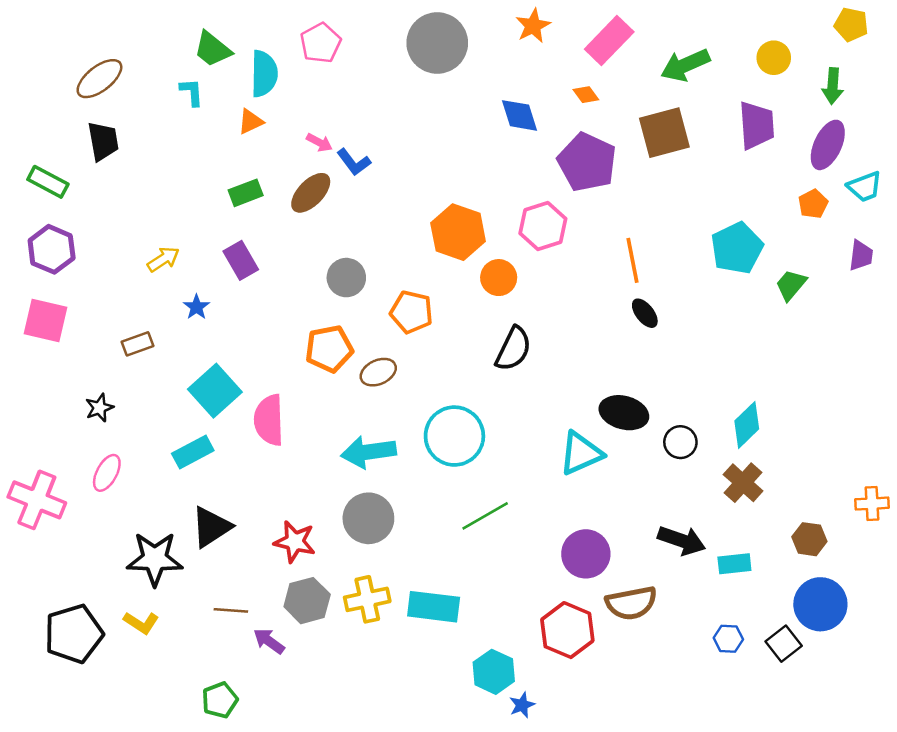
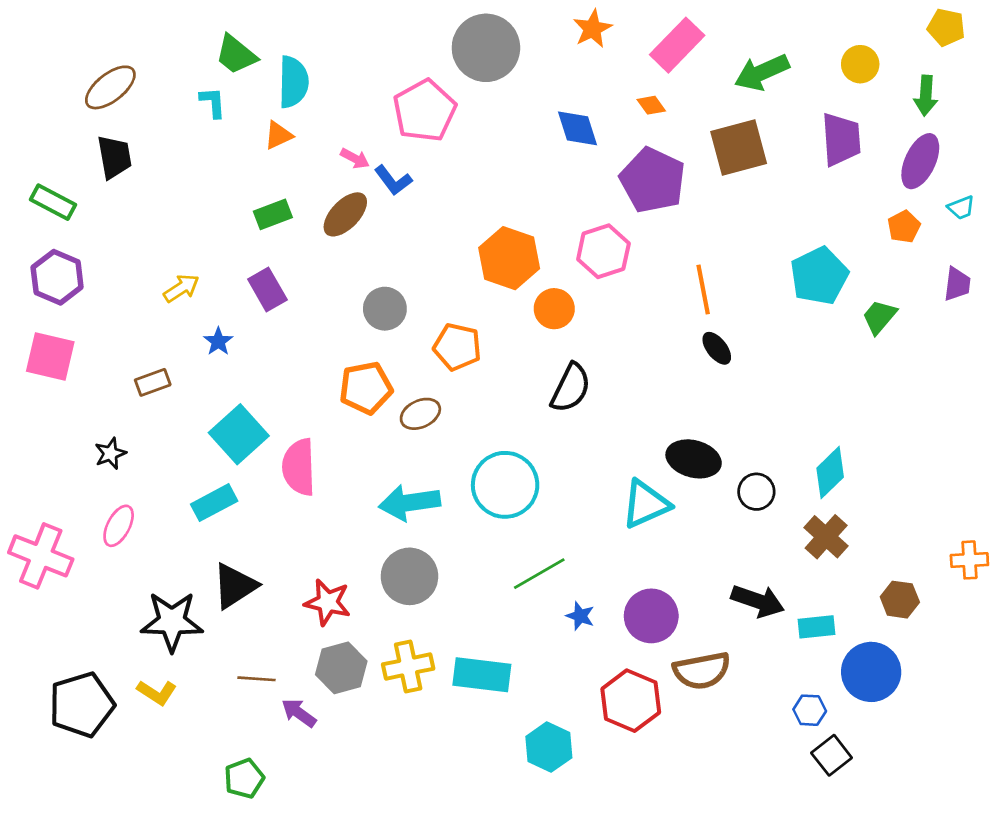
pink pentagon: (321, 43) -> (425, 111), moved, size x1.4
cyan trapezoid: (865, 187) -> (961, 208), size x0.7
blue circle: (820, 604) -> (871, 672), moved
black square: (784, 644) -> (832, 755), moved
blue star: (522, 705) -> (580, 616), moved, turned -30

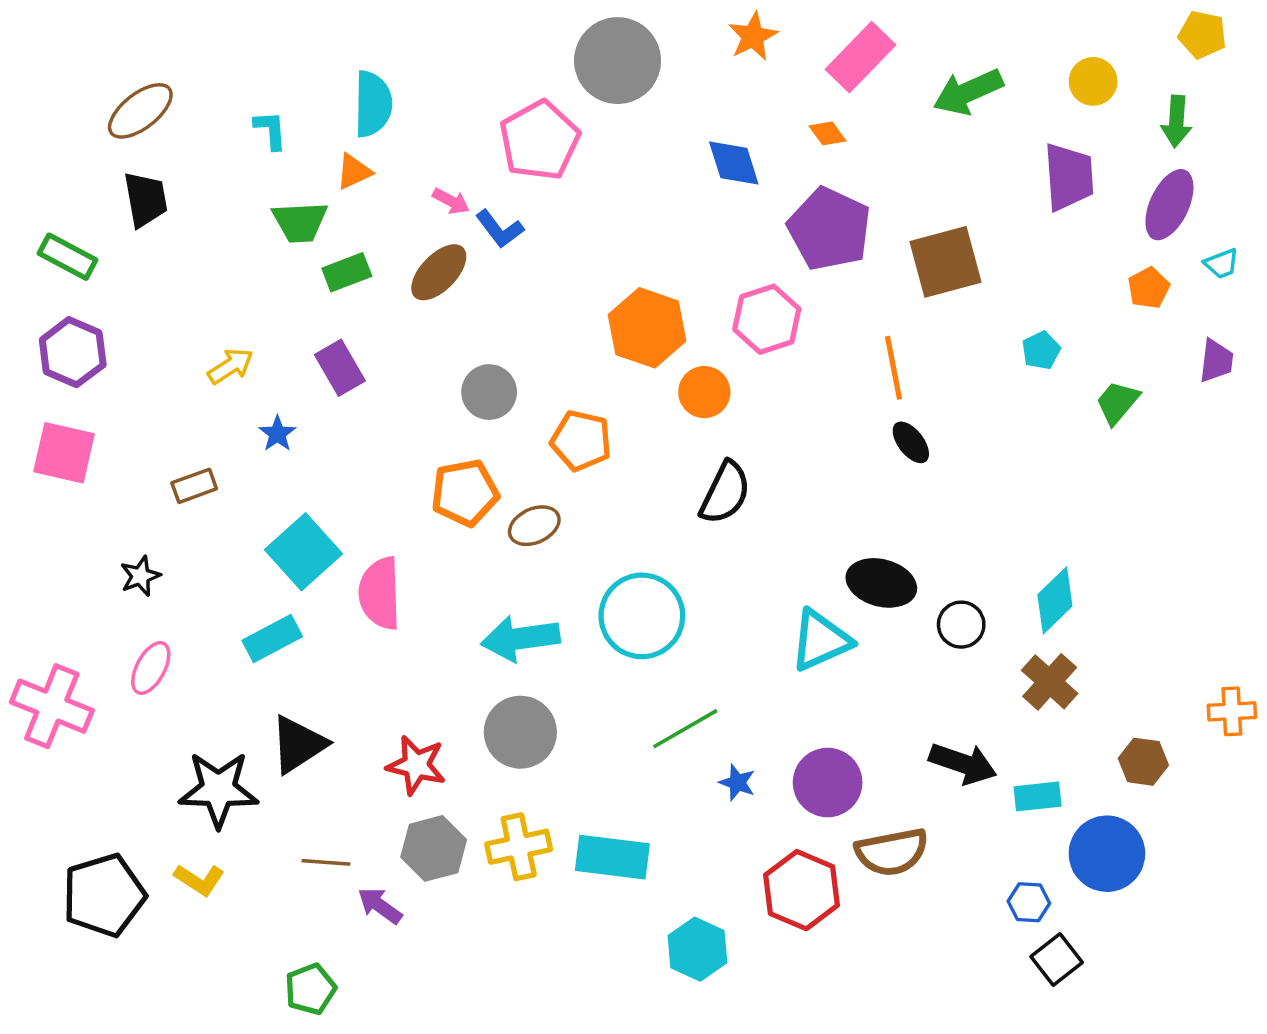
green trapezoid: (236, 55) -> (300, 222), moved, turned -42
brown square: (739, 147) -> (946, 262), moved
cyan pentagon: (819, 276) -> (1041, 350), size x0.5

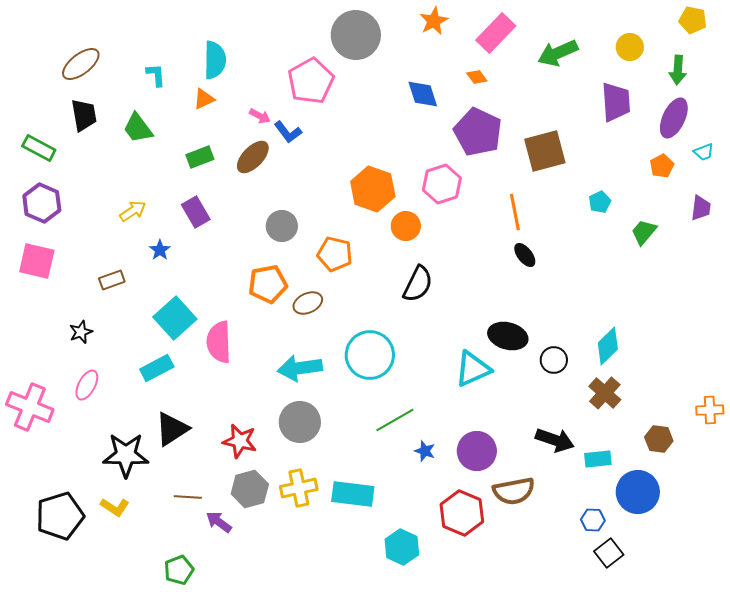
green trapezoid: (300, 222) -> (138, 128), moved, turned 56

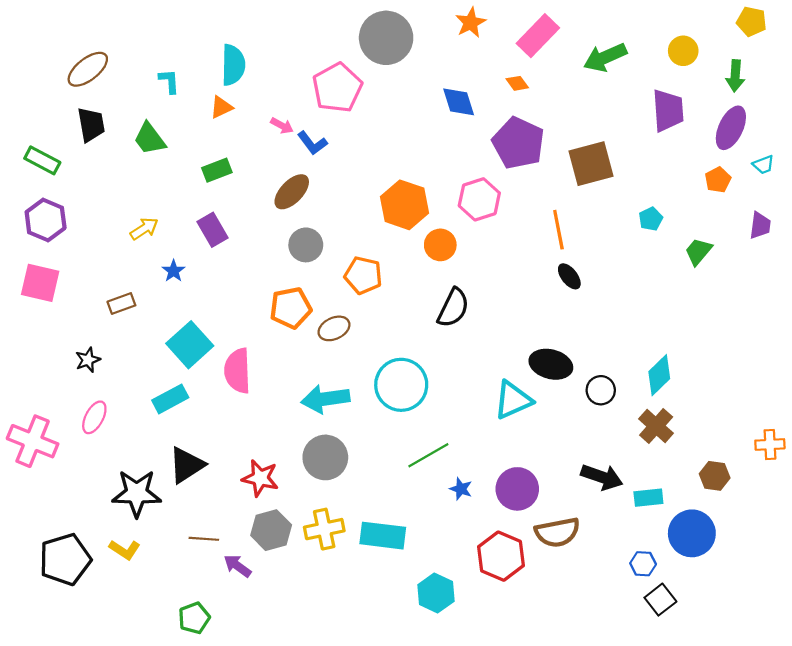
brown ellipse: (253, 157) -> (292, 192), moved

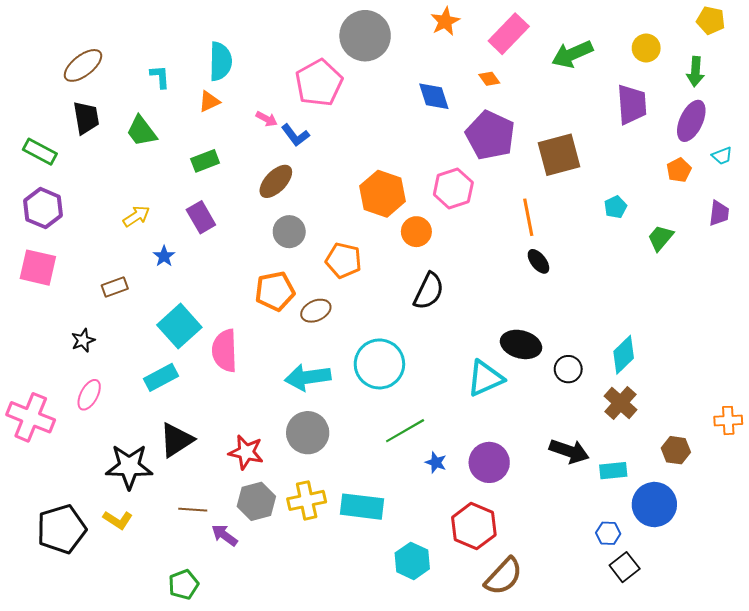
brown semicircle: (557, 532) -> (504, 576), moved, turned -36

